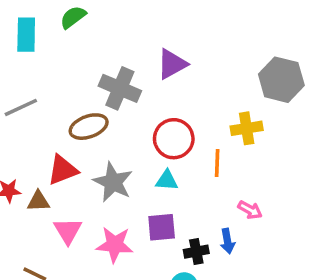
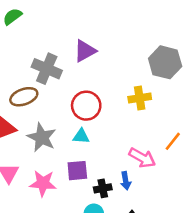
orange line: (217, 163) -> (173, 141), moved, turned 36
pink arrow: (250, 210) -> (142, 158), size x1.5

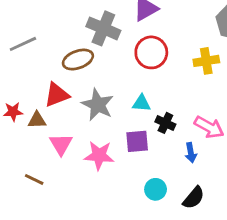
red circle: (86, 106) -> (151, 52), moved
black cross: (103, 188) -> (165, 123), moved, turned 36

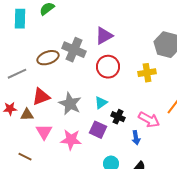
gray line: (23, 44) -> (17, 74), moved
brown ellipse: (78, 60) -> (48, 58), moved
cyan triangle: (141, 103) -> (101, 103), turned -40
purple square: (137, 141) -> (98, 130), turned 30

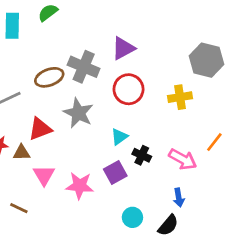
gray star: (70, 104) -> (78, 113), moved
purple square: (98, 130) -> (115, 172), turned 36
blue arrow: (136, 138) -> (179, 198), moved

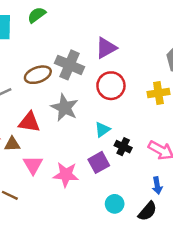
red triangle: (40, 129) -> (29, 122), turned 30

